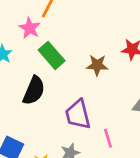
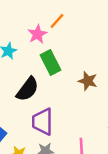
purple trapezoid: (78, 114) -> (43, 122), moved

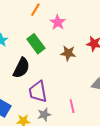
pink star: (37, 34) -> (58, 22), moved

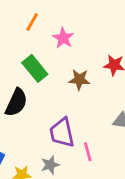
purple trapezoid: (38, 92) -> (62, 133), moved

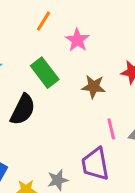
purple trapezoid: (62, 133) -> (95, 164), moved
pink line: (88, 152) -> (111, 129), moved

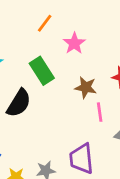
pink line: (111, 129) -> (100, 112), moved

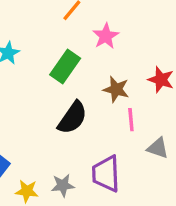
green rectangle: (42, 71) -> (65, 67), turned 64
black semicircle: (19, 103) -> (72, 118), moved

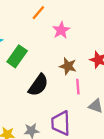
green rectangle: (65, 67) -> (17, 56), moved

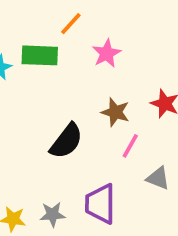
green rectangle: (17, 56) -> (40, 55), moved, turned 55
pink line: (78, 87) -> (130, 146), turned 32

